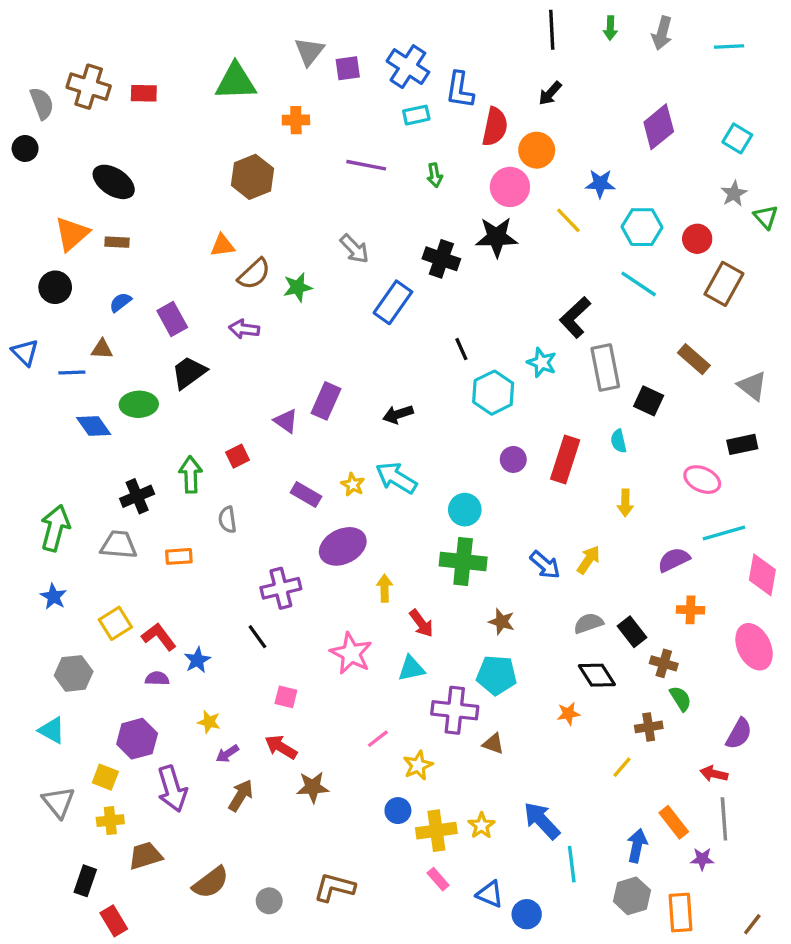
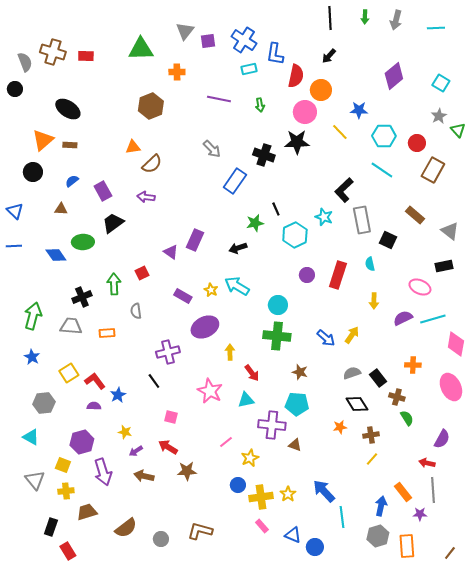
green star: (298, 287) -> (255, 223), moved
blue line: (72, 373) -> (14, 246), moved
purple semicircle: (674, 560) -> (403, 318), moved
brown cross: (649, 727) -> (371, 435), moved
brown arrow: (241, 796) -> (144, 476), turned -108

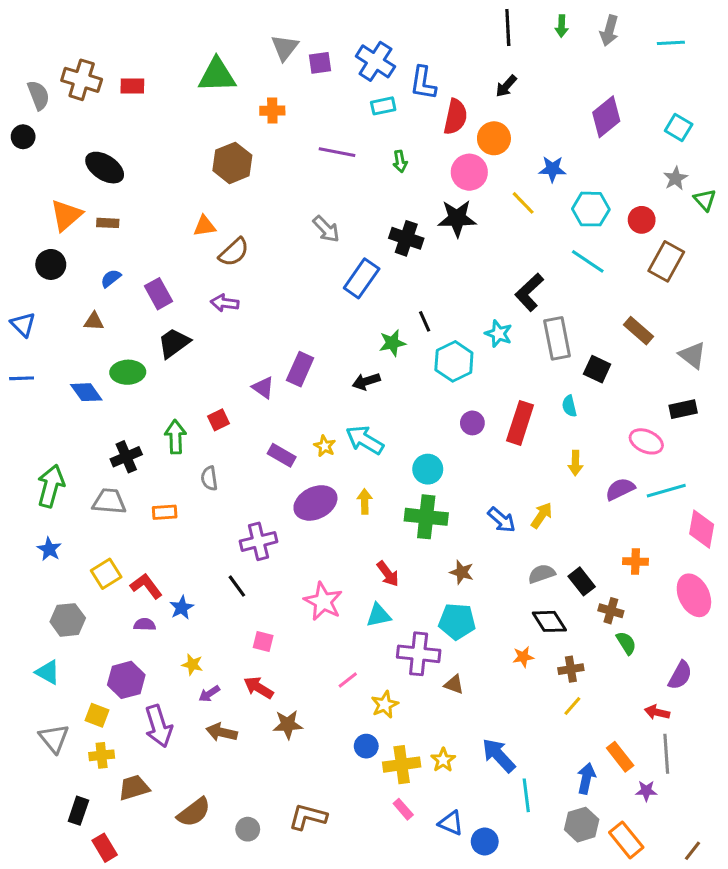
yellow arrow: (230, 352) -> (365, 501), moved
orange rectangle: (407, 546) -> (626, 840), turned -35

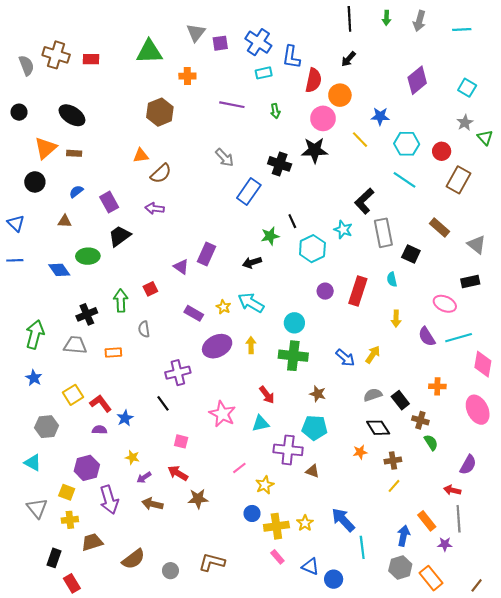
black circle: (23, 137) -> (19, 112), moved
purple semicircle: (620, 489) -> (427, 337), turned -96

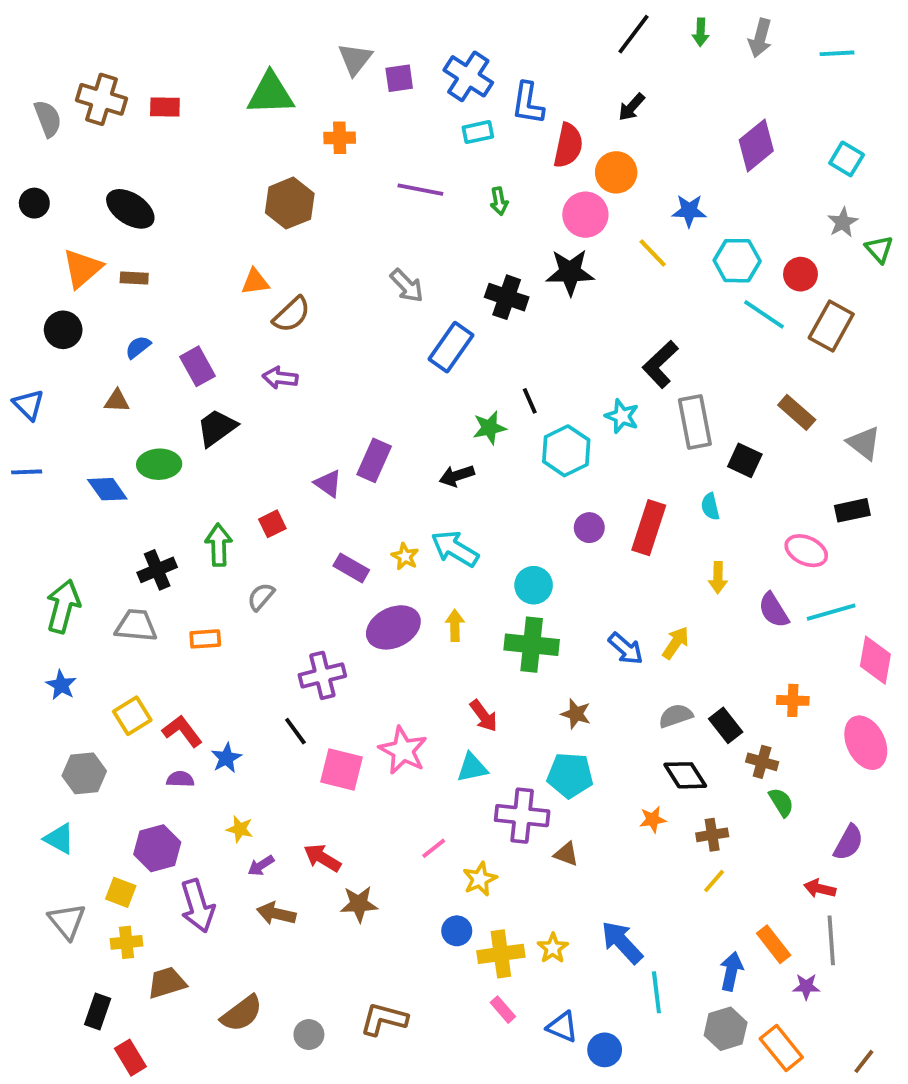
black line: (349, 19) -> (633, 34), turned 40
cyan line: (405, 180) -> (764, 314), moved
gray semicircle: (144, 329) -> (261, 597), turned 49
pink square: (181, 441) -> (342, 770), moved, size x1.6

